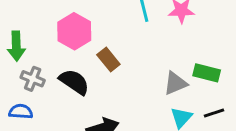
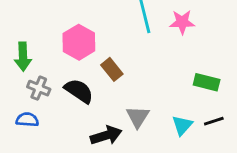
gray triangle: (175, 83) -> (138, 117), moved, turned -35

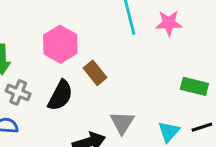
black semicircle: (79, 91) -> (60, 95), turned 84

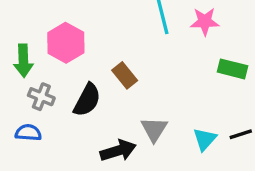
pink hexagon: (60, 44) -> (66, 43), moved
green rectangle: (194, 86) -> (233, 69), moved

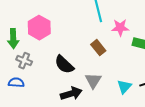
pink star: (205, 22) -> (120, 28), moved
brown rectangle: (125, 75) -> (98, 48), moved
black semicircle: (87, 100) -> (64, 65), moved, turned 105

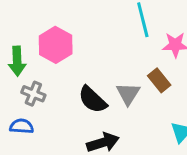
brown rectangle: (98, 48) -> (159, 80), moved
gray triangle: (93, 81) -> (128, 94), moved

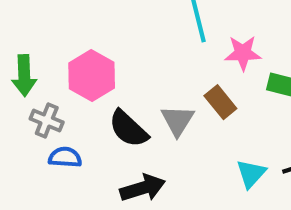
pink hexagon: (56, 45) -> (92, 76), moved
blue semicircle: (22, 126) -> (65, 157), moved

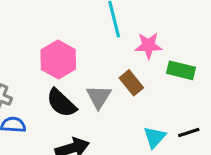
pink hexagon: (92, 76) -> (58, 59), moved

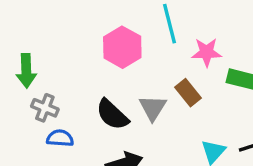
pink hexagon: (58, 59) -> (122, 47), moved

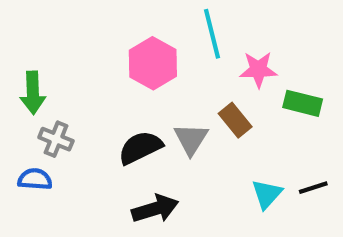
black semicircle: (112, 115) -> (140, 148), turned 111
blue semicircle: (60, 138) -> (35, 179), moved

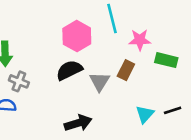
brown rectangle: (235, 120) -> (126, 70), turned 66
black semicircle: (140, 148) -> (69, 70), moved

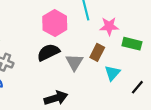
black line: (173, 110) -> (137, 87), turned -32
cyan triangle: (145, 114) -> (112, 73), moved

